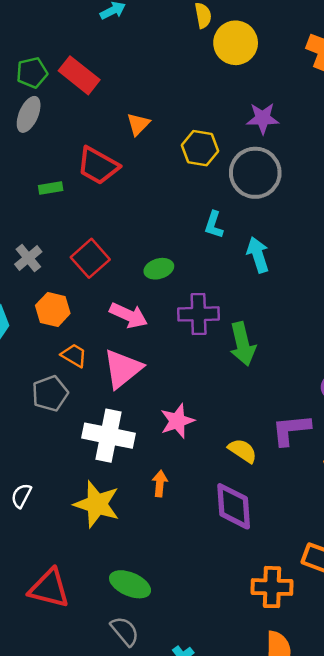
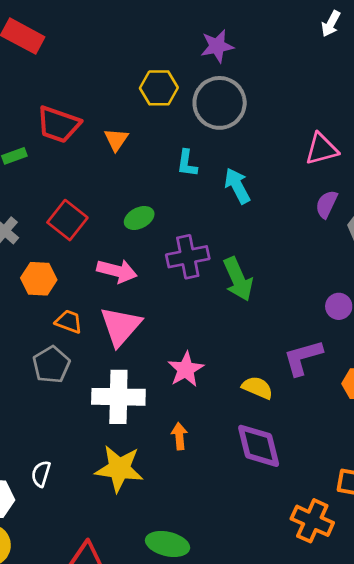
orange triangle: (138, 124) -> (116, 140), moved
orange cross: (272, 587) -> (312, 521), turned 33

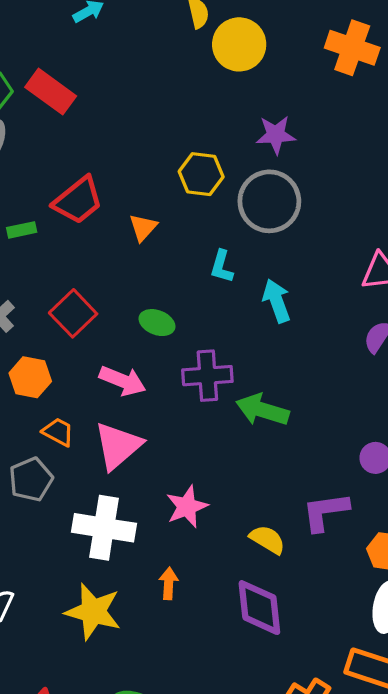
red trapezoid: (58, 124) -> (78, 200), turned -66
green ellipse: (139, 218) -> (157, 323), turned 40
green arrow: (238, 279) -> (262, 410), turned 123

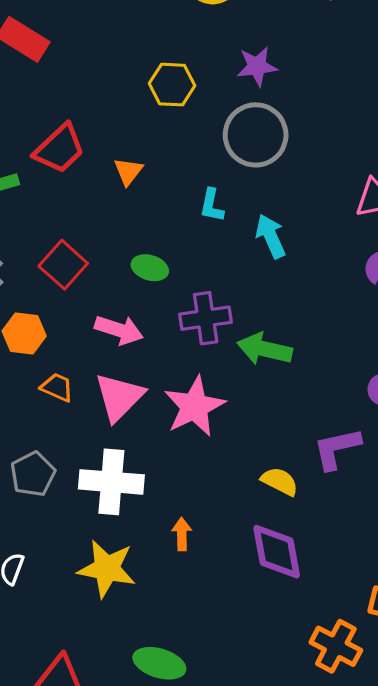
yellow hexagon: (201, 174) -> (172, 85), moved
gray pentagon: (31, 479) -> (33, 474), moved
pink star: (187, 507) -> (194, 406), moved, size x1.4

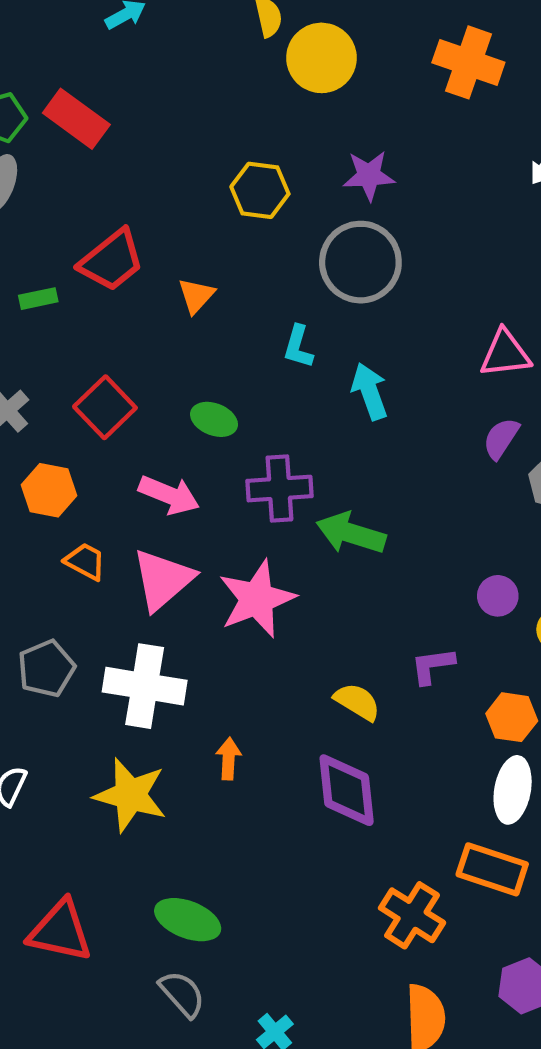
purple L-shape: (337, 448) -> (432, 666), size x0.7

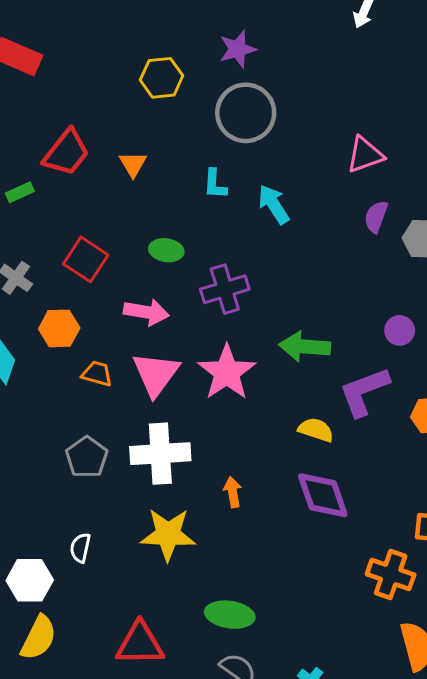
green arrow: (351, 533) -> (305, 347), moved
purple L-shape: (432, 666) -> (364, 392), size x1.6

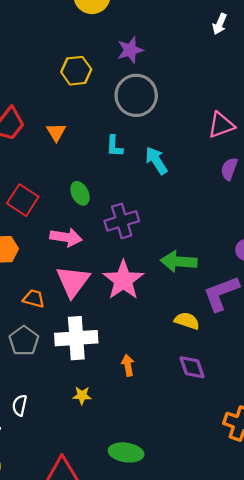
green ellipse: (166, 250) -> (80, 193), turned 55
orange trapezoid: (97, 374) -> (34, 299), moved
purple diamond: (323, 495) -> (192, 367), size x0.7
yellow star: (168, 534) -> (82, 396), size x0.5

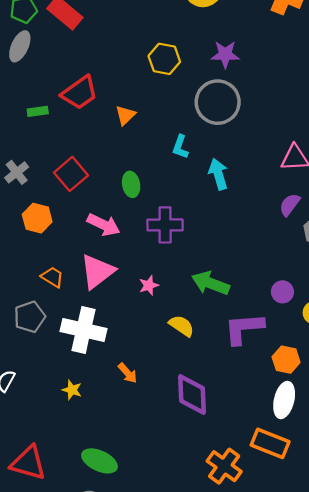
pink star: (123, 280) -> (149, 285), size x0.5
yellow semicircle: (187, 321) -> (182, 326), moved
orange arrow: (128, 365) -> (128, 373), turned 132
purple diamond: (192, 367) -> (192, 395), size x1.4

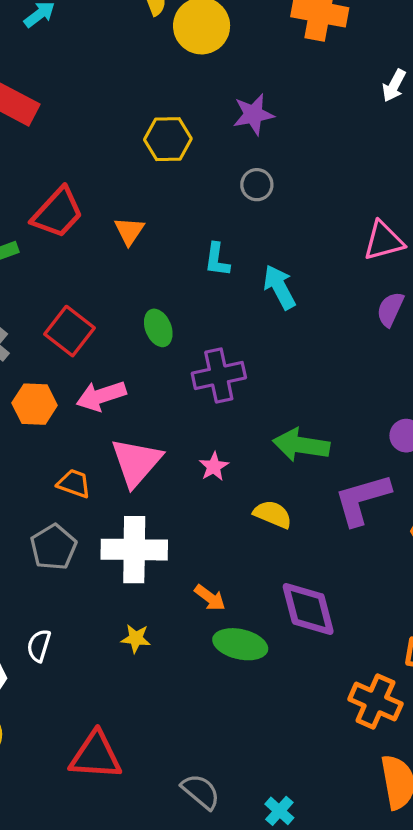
gray circle: (218, 102) -> (257, 185), size x0.5
pink arrow: (104, 225) -> (101, 396), moved, turned 148
green ellipse: (99, 461) -> (240, 644), moved

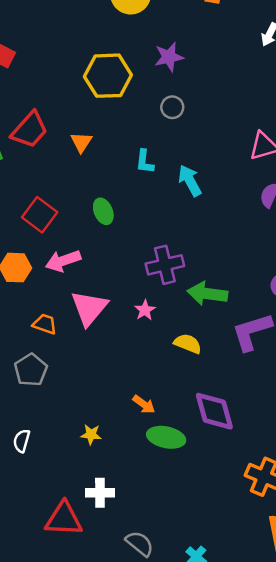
yellow hexagon: (168, 139) -> (108, 76), size x1.4
purple cross: (219, 375) -> (165, 265), moved
white cross: (134, 550) -> (100, 493), moved, size x0.6

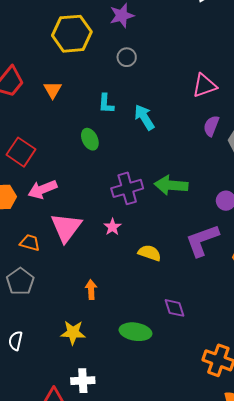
green ellipse: (103, 211) -> (90, 139), moved
green arrow: (207, 294) -> (171, 185), moved
orange arrow: (144, 404) -> (91, 290), moved, turned -126
purple diamond: (214, 411) -> (175, 308), size x0.6
yellow star: (91, 434) -> (73, 333), size x1.4

